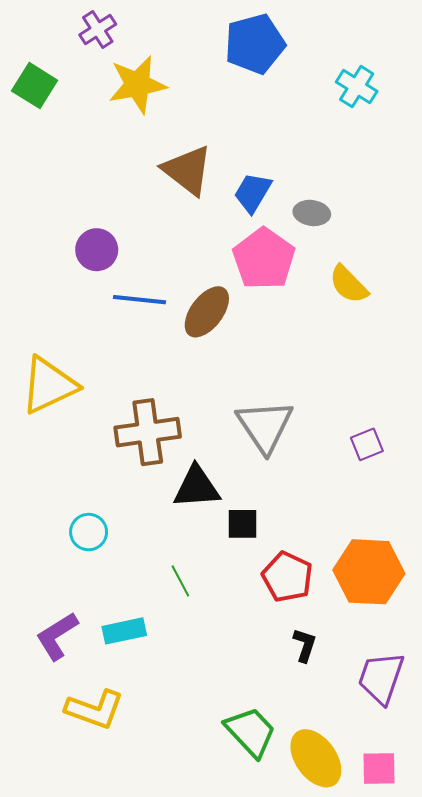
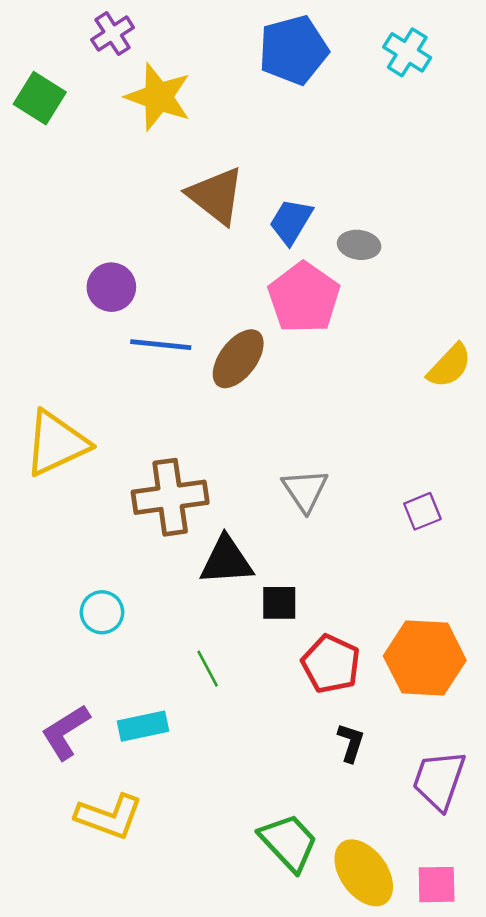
yellow star: (137, 85) -> (158, 97), turned 30
cyan cross: (357, 87) -> (407, 52), moved
yellow semicircle: (348, 284) -> (449, 366), moved, turned -93
gray triangle: (265, 426) -> (305, 490), size x0.7

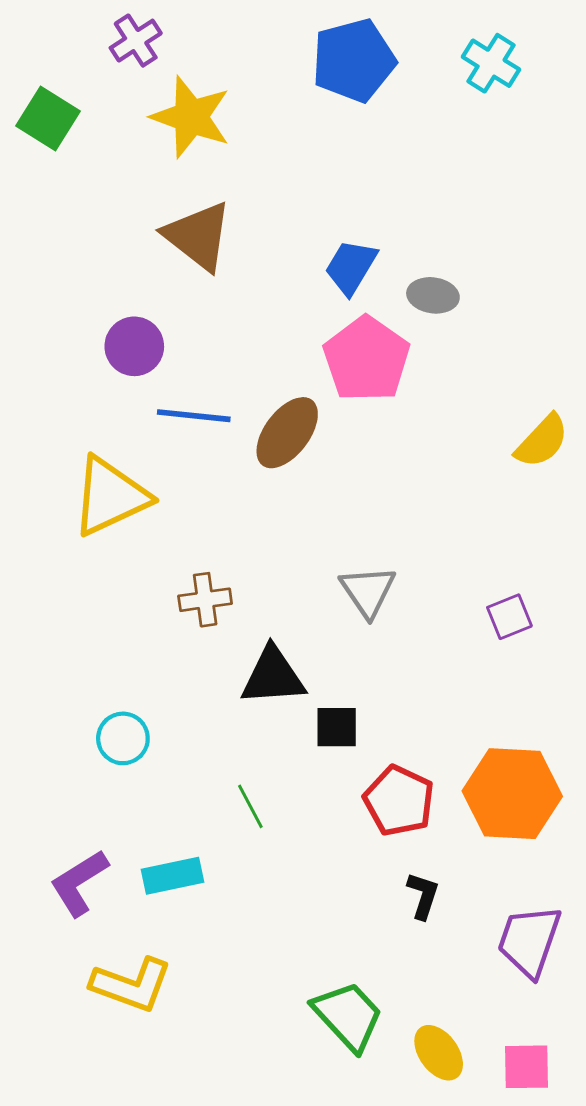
brown triangle: (216, 196) -> (198, 236), moved
yellow triangle: (56, 443) -> (110, 496), moved
brown cross: (170, 497) -> (205, 600), size x0.6
yellow ellipse: (364, 873) -> (439, 1053), size x0.7

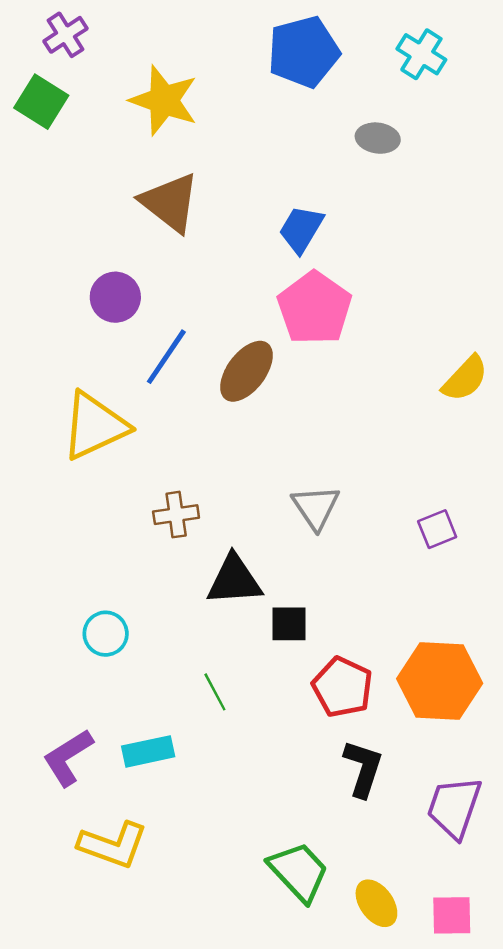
purple cross: (136, 41) -> (66, 35), moved
gray ellipse: (433, 295) -> (378, 138), moved
blue line: (194, 416) -> (166, 357), turned -62
black L-shape: (423, 896) -> (363, 768), size x1.4

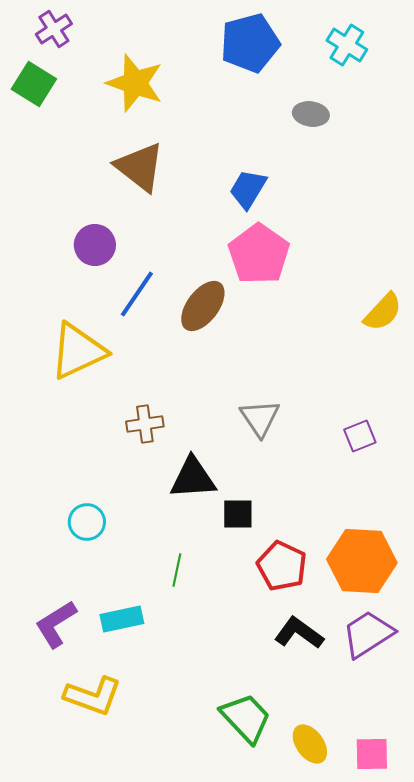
green line: (215, 692) -> (177, 570), turned 40
black L-shape: (363, 768) -> (299, 633), turned -72
purple trapezoid: (454, 807) -> (368, 634), moved, turned 38

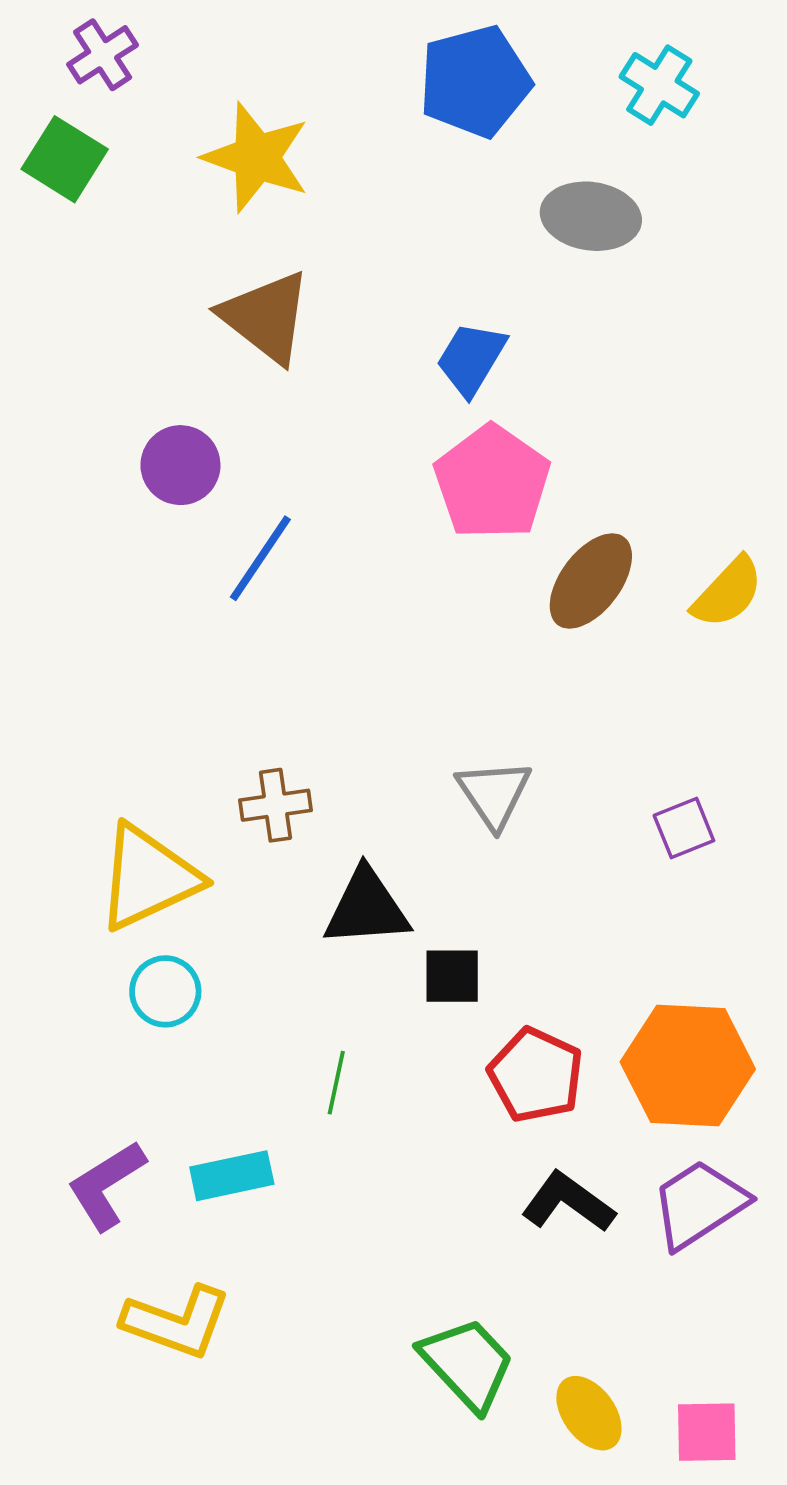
gray ellipse: (311, 114) -> (591, 216), size x1.4
brown ellipse: (203, 306) -> (591, 581), moved
yellow triangle: (78, 351) -> (148, 877), moved

